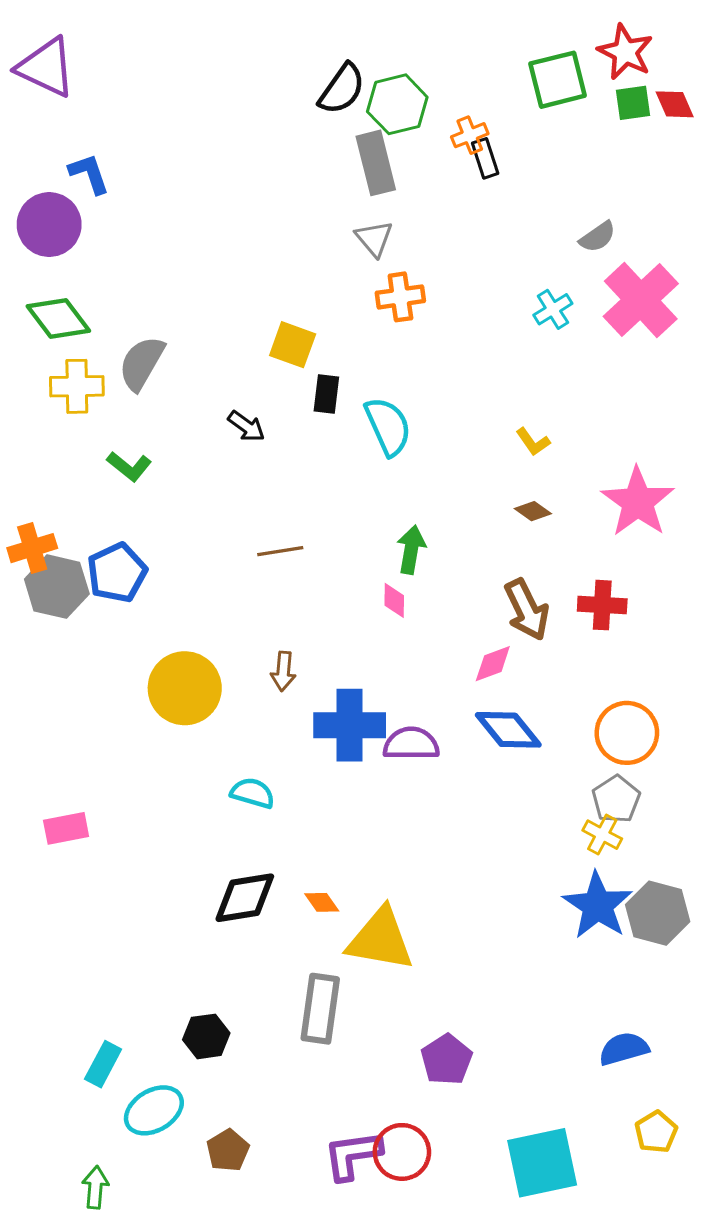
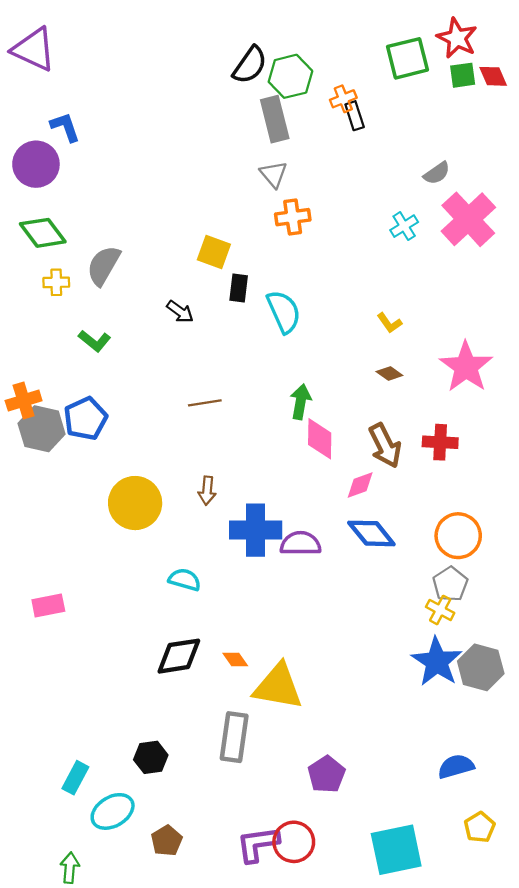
yellow cross: (77, 386) -> (56, 282), size x0.7
pink diamond: (394, 600) -> (320, 439), moved, size x1.6

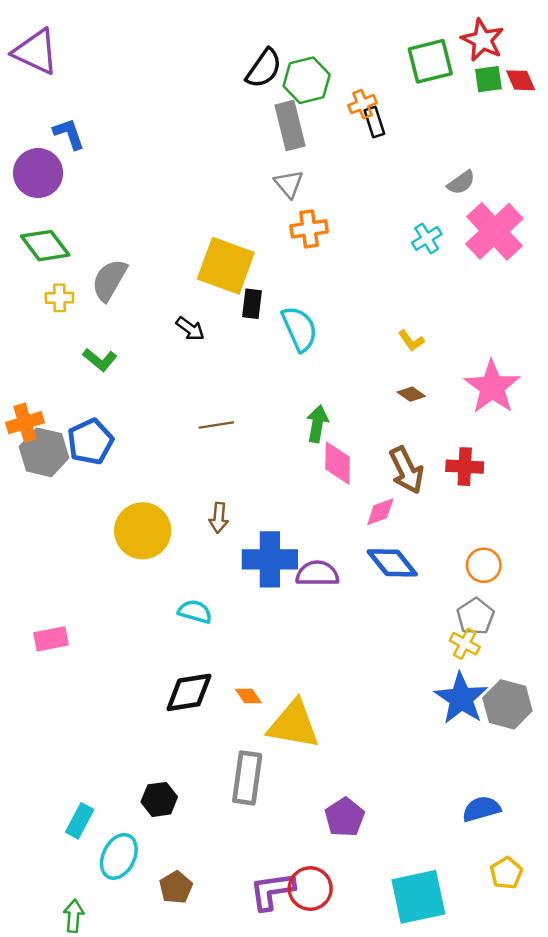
yellow square: (214, 252) -> (226, 266), size x1.6
orange circle: (458, 536) -> (484, 565), size x0.7
cyan ellipse: (113, 811) -> (119, 856), turned -33

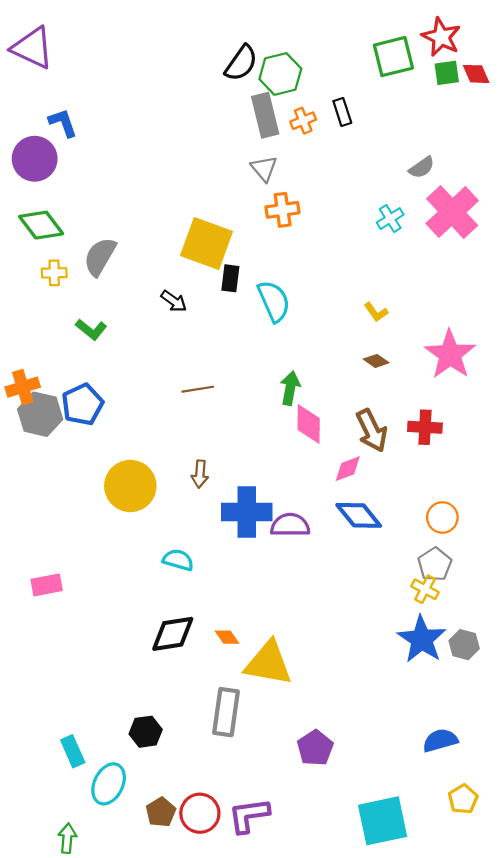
orange cross: (362, 104) -> (303, 121), moved
gray hexagon: (507, 704) -> (464, 645), size x0.7
cyan rectangle: (80, 821) -> (73, 751), turned -52
red circle: (310, 889) -> (200, 813), moved

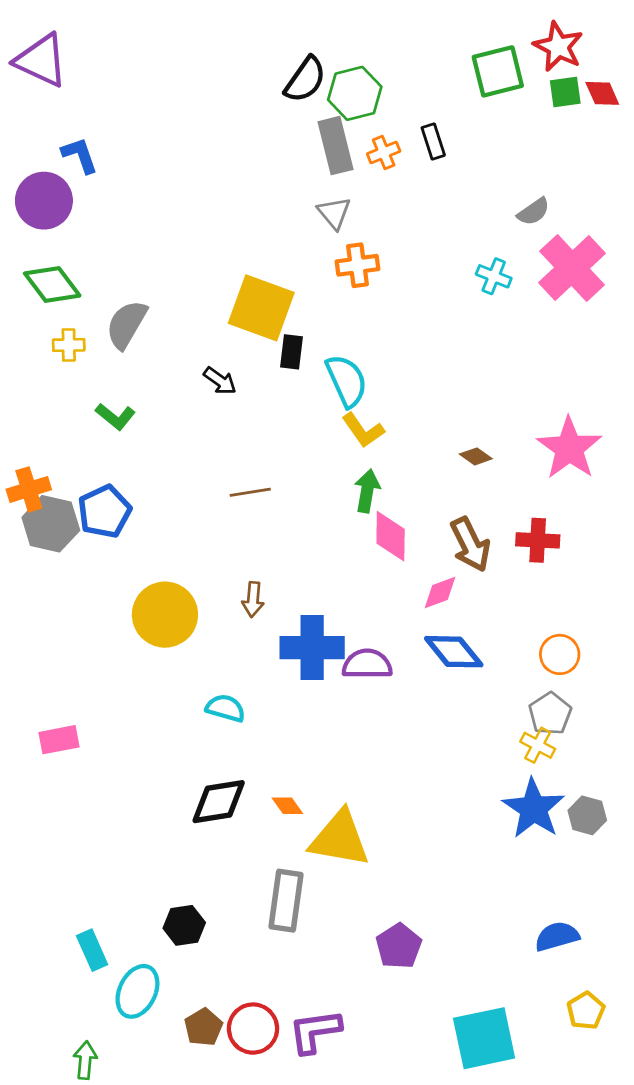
cyan cross: (390, 219) -> (494, 276), turned -36
yellow L-shape: (376, 312) -> (363, 430), moved, size x1.4

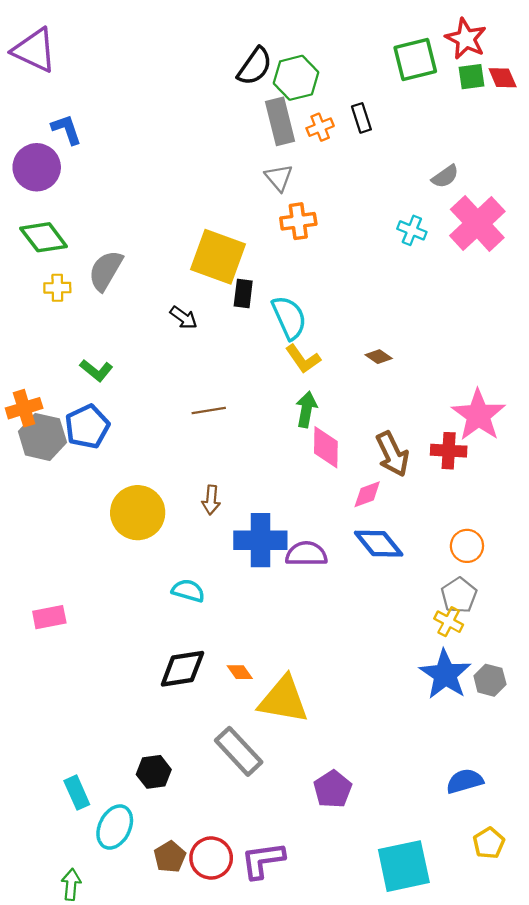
green L-shape: (115, 417) -> (96, 370), moved
pink star: (569, 448) -> (478, 415), moved
brown diamond: (476, 456) -> (379, 357), moved
gray rectangle: (286, 901) -> (239, 751), turned -51

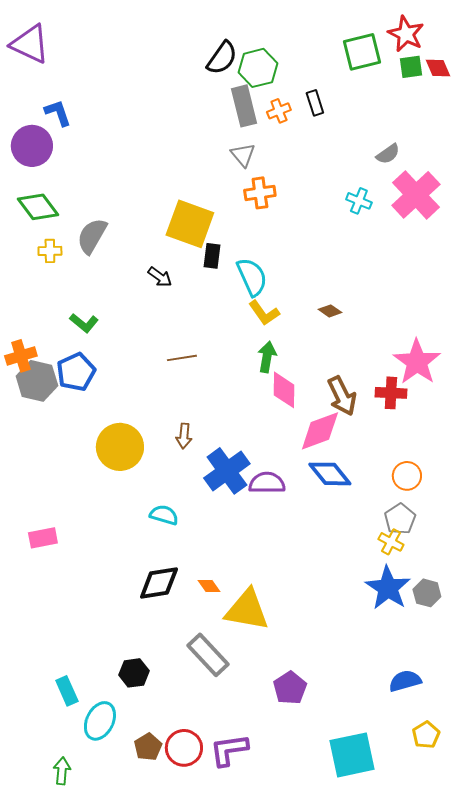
pink diamond: (367, 494) -> (320, 431), size x1.6
blue cross: (260, 540) -> (227, 471), turned -36

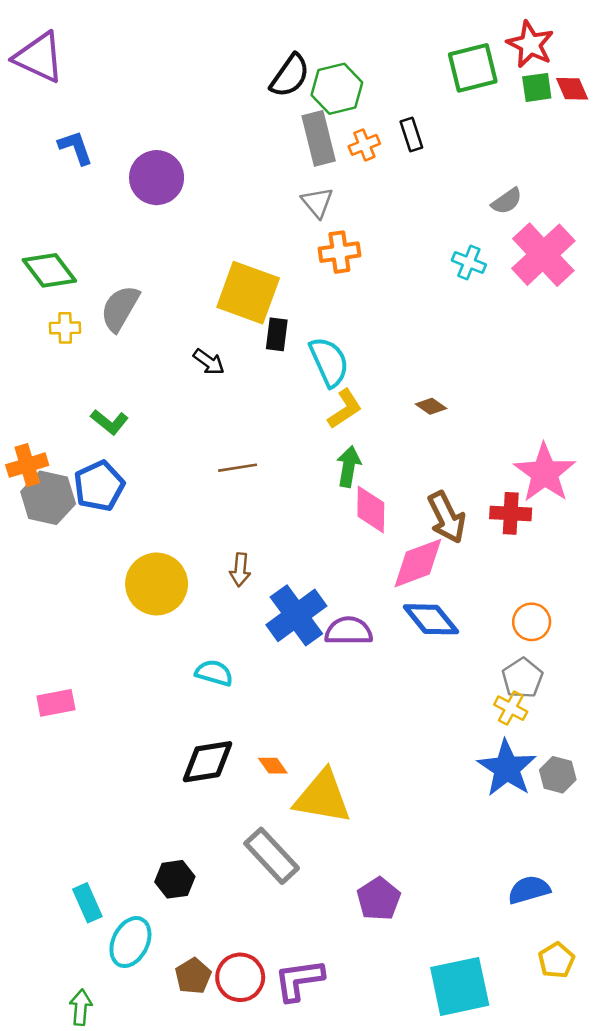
purple circle: (32, 146) -> (157, 178), moved
yellow L-shape: (264, 313) -> (345, 409), turned -88

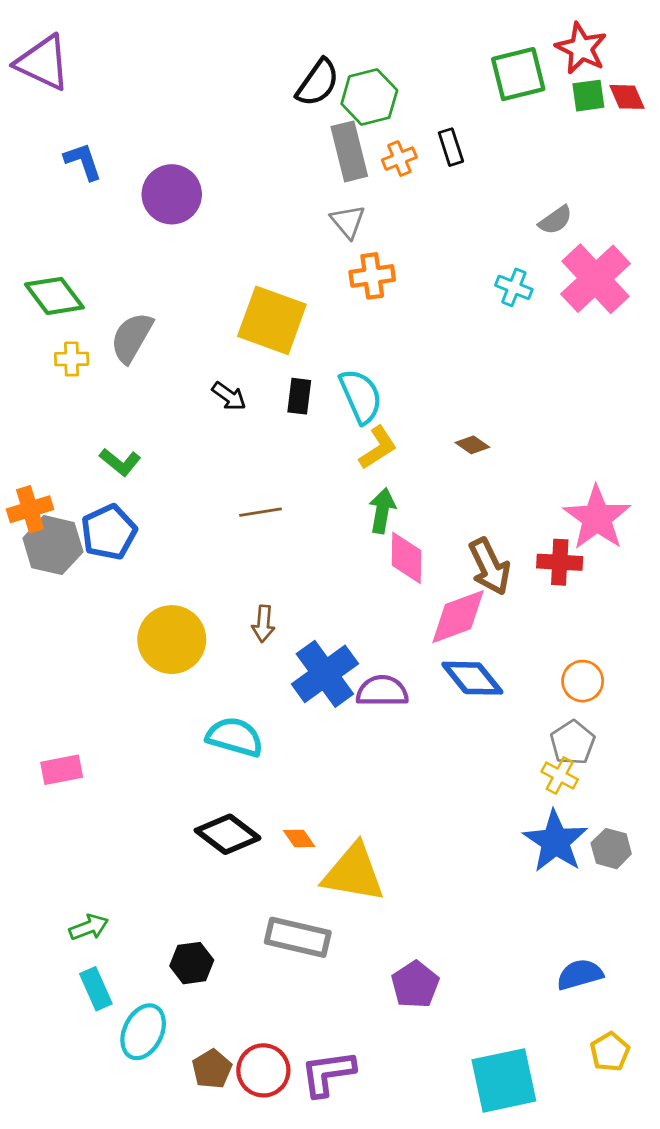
black rectangle: (277, 334) -> (299, 396), moved
cyan semicircle: (214, 673) -> (235, 737), size x1.4
black diamond: (208, 762) -> (228, 834), turned 46
gray rectangle: (272, 856) -> (298, 937), turned -34
green arrow: (81, 1007) -> (89, 927), moved, turned 64

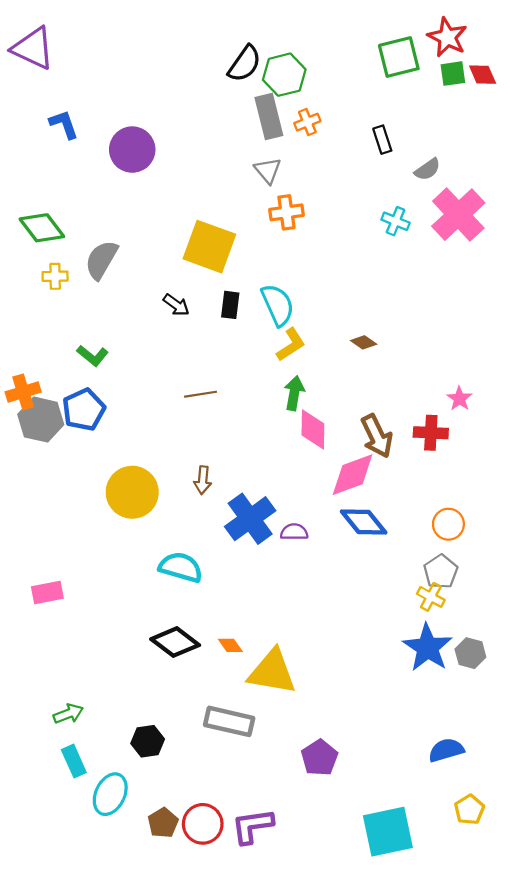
black rectangle: (451, 147) -> (382, 140), moved
pink star: (597, 518) -> (459, 399), size x0.5
purple semicircle: (382, 691) -> (294, 532), size x0.7

